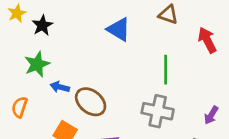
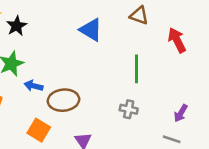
brown ellipse: (91, 102) -> (63, 100), turned -44
gray cross: (158, 111) -> (129, 109), size x0.6

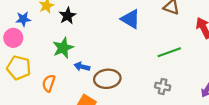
green line: (136, 69) -> (169, 52), turned 70

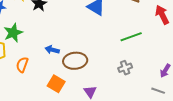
green star: (63, 48) -> (13, 33), moved
gray cross: (163, 87) -> (125, 68), turned -32

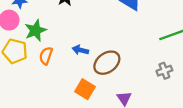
brown ellipse: (75, 61) -> (107, 63), turned -30
orange semicircle: (22, 65) -> (46, 56), moved

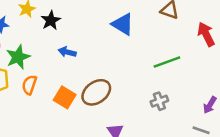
blue arrow: (80, 50) -> (67, 52), moved
orange square: (85, 89) -> (65, 97), moved

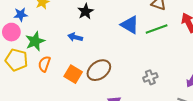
black star: (51, 20) -> (86, 11), moved
blue triangle: (123, 24) -> (130, 25), moved
green line: (167, 62) -> (157, 29), moved

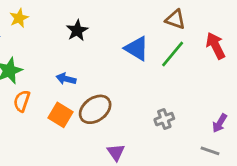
green line: (157, 29) -> (173, 54), turned -30
blue arrow: (75, 37) -> (66, 79), moved

